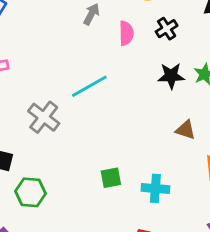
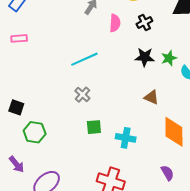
gray cross: (44, 117) -> (82, 95), moved, size x0.7

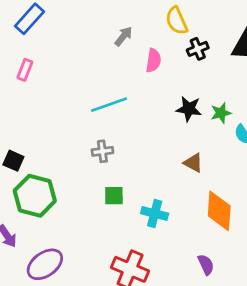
black cross: (144, 22) -> (198, 49), moved
pink rectangle: (19, 38) -> (25, 70), turned -70
gray cross: (82, 95) -> (102, 151), turned 35
green hexagon: (35, 132) -> (35, 196), size x1.4

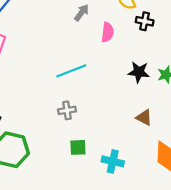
black cross: (198, 49) -> (145, 21), turned 36

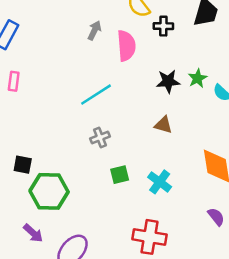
pink semicircle: (108, 32) -> (126, 46), size x1.4
brown triangle: (144, 118) -> (163, 125), moved
cyan cross: (113, 161) -> (160, 182), turned 35

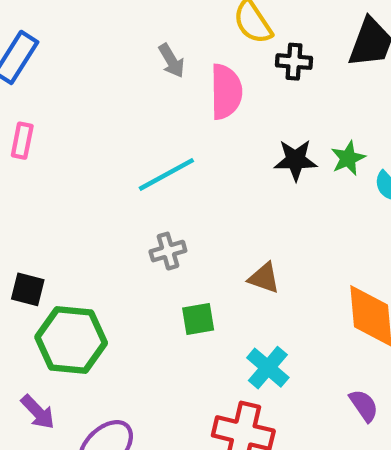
gray arrow: (94, 30) -> (172, 61), turned 120
brown triangle: (163, 125) -> (264, 278), moved
cyan cross: (160, 182) -> (268, 368), moved

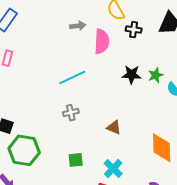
gray arrow: (172, 61) -> (78, 26), turned -70
green square: (198, 319) -> (76, 160), moved

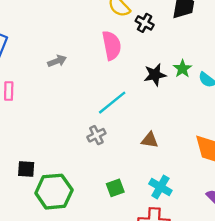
gray arrow: (78, 26) -> (57, 61), moved
black cross: (134, 30) -> (145, 23), turned 35
cyan line: (72, 78) -> (112, 103), moved

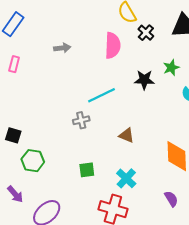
green star: (182, 69) -> (171, 68), moved
green hexagon: (54, 192) -> (33, 161), size x0.7

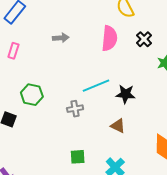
black cross: (146, 33) -> (144, 39), moved
black star: (144, 80) -> (126, 94), moved
green hexagon: (33, 161) -> (32, 95), moved

